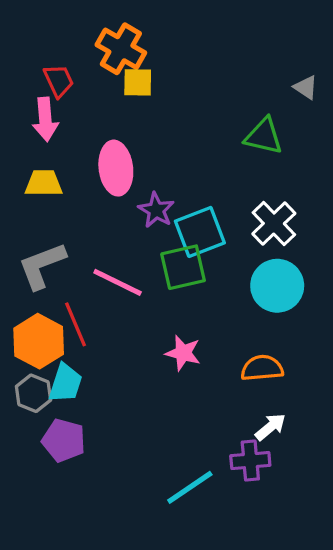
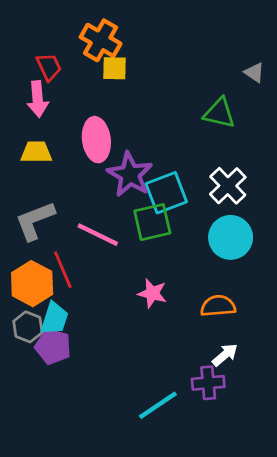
purple star: (156, 210) -> (130, 175), size x1.5
purple pentagon: (64, 440) -> (53, 346), moved

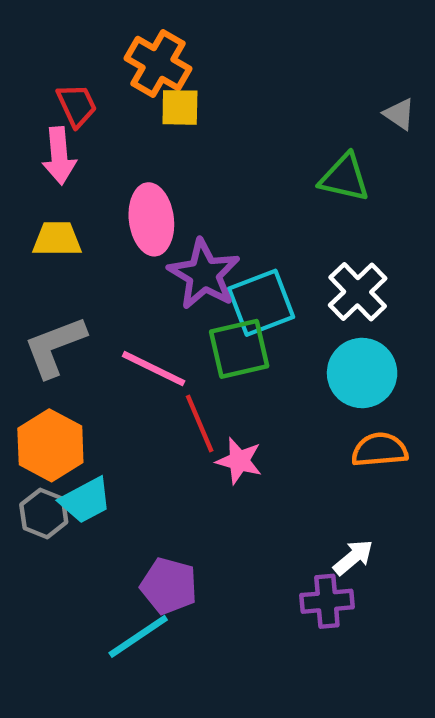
red line: (63, 270) -> (200, 423), moved
orange semicircle: (218, 306) -> (380, 450), moved
cyan trapezoid: (54, 318) -> (86, 500), turned 44
purple pentagon: (53, 346) -> (169, 586), moved
cyan line: (158, 405) -> (138, 636), moved

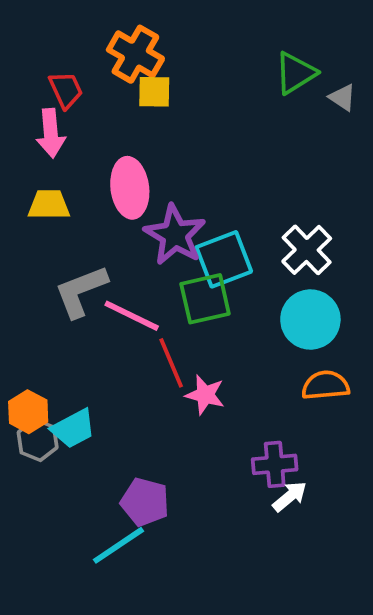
green triangle: (344, 178) -> (295, 73), moved, turned -45
gray L-shape: (55, 347) -> (81, 291), moved
orange hexagon: (50, 445) -> (28, 412), moved, size x0.7
white arrow: (353, 557) -> (290, 496), moved
purple cross: (327, 601) -> (275, 464), moved

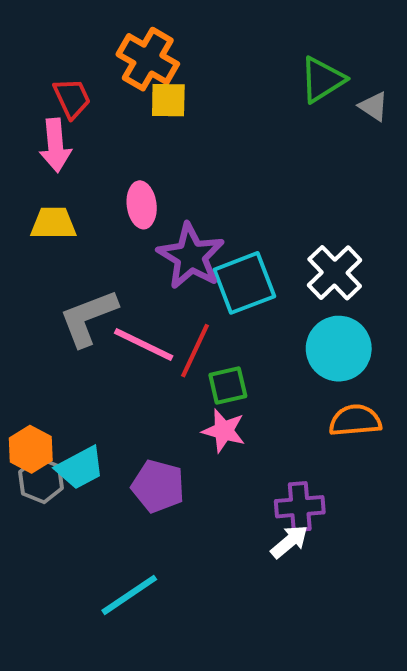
pink ellipse: (130, 188) -> (142, 205), size x0.7
green square: (205, 299) -> (228, 386), moved, size x0.7
red line: (171, 363) -> (195, 351), moved, turned 48
white arrow: (290, 496) -> (289, 542), moved
purple pentagon: (145, 502) -> (158, 486), moved

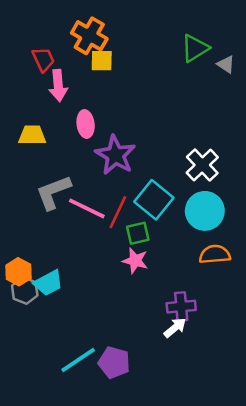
pink arrow: (55, 145) -> (58, 85), moved
cyan square: (244, 283) -> (154, 200), moved, turned -30
purple pentagon: (158, 486) -> (114, 362), moved

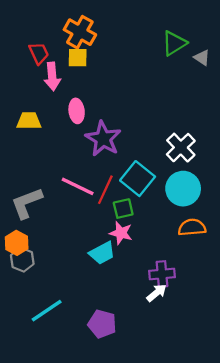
yellow square: (102, 61) -> (78, 58), moved
gray L-shape: (53, 192) -> (27, 203), moved
cyan trapezoid: (48, 283) -> (102, 253), moved
cyan line: (78, 360) -> (47, 311), moved

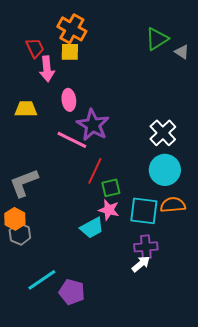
cyan square: (138, 179) -> (144, 211), moved, turned -32
pink line: (78, 186) -> (72, 140), moved
purple pentagon: (102, 324) -> (72, 292), moved

